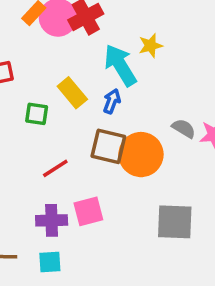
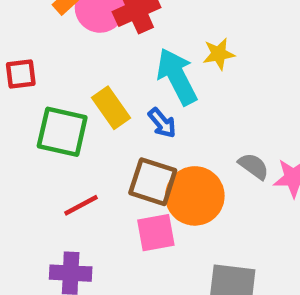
blue arrow: (112, 101) -> (162, 123), turned 115
green square: (37, 114) -> (62, 132), size x1.6
pink square: (88, 211) -> (156, 233), moved

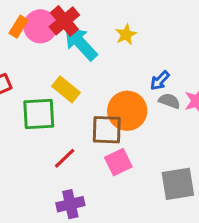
cyan arrow: (177, 76) -> (81, 43), moved
blue arrow: (162, 123) -> (160, 81), moved, turned 100
orange circle: (195, 196) -> (127, 111), moved

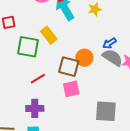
gray semicircle: (169, 101) -> (112, 58), size x1.5
orange circle: (127, 111) -> (84, 58), size x0.7

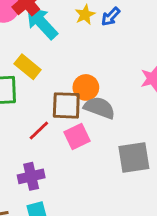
blue arrow: (109, 43) -> (111, 17), moved
gray semicircle: (112, 58) -> (99, 108), moved
red line: (38, 79) -> (39, 130), moved

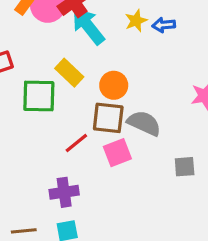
blue arrow: (111, 17) -> (164, 25), turned 36
orange circle: (86, 87) -> (114, 85), moved
gray square: (134, 157) -> (185, 167), moved, size x0.6

